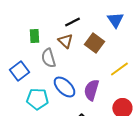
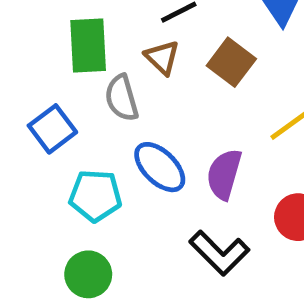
green rectangle: (34, 36) -> (88, 45), size x1.6

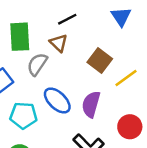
brown square: (231, 62) -> (100, 60), moved
gray semicircle: (122, 98) -> (37, 64), turned 50

